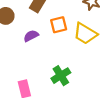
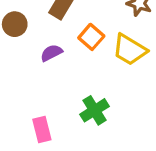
orange square: (59, 25) -> (91, 37), turned -35

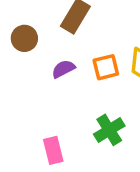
orange square: (91, 37) -> (106, 67), moved, turned 35

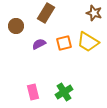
green cross: (109, 130) -> (64, 92), moved

